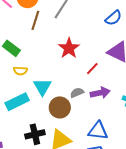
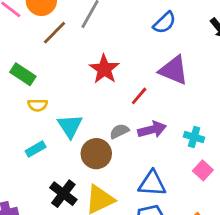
brown line: (35, 20) -> (54, 33), turned 30
cyan rectangle: (17, 102) -> (36, 149), size x0.6
black cross: (35, 134) -> (63, 194), turned -36

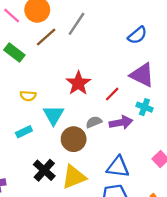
red star: (104, 69) -> (78, 83), moved
green rectangle: (23, 74) -> (14, 52), moved
cyan cross: (194, 137) -> (144, 107), moved

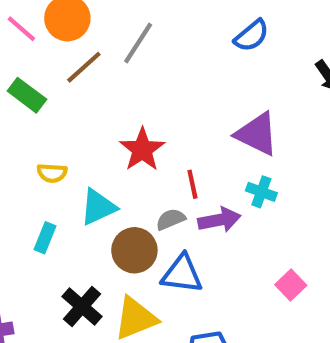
blue semicircle: (137, 35) -> (252, 36), moved
red line: (112, 94) -> (192, 184), moved, turned -56
cyan triangle: (54, 115) -> (98, 207), turned 35
cyan rectangle: (24, 132) -> (45, 238), turned -42
blue triangle: (118, 167) -> (182, 274), moved

